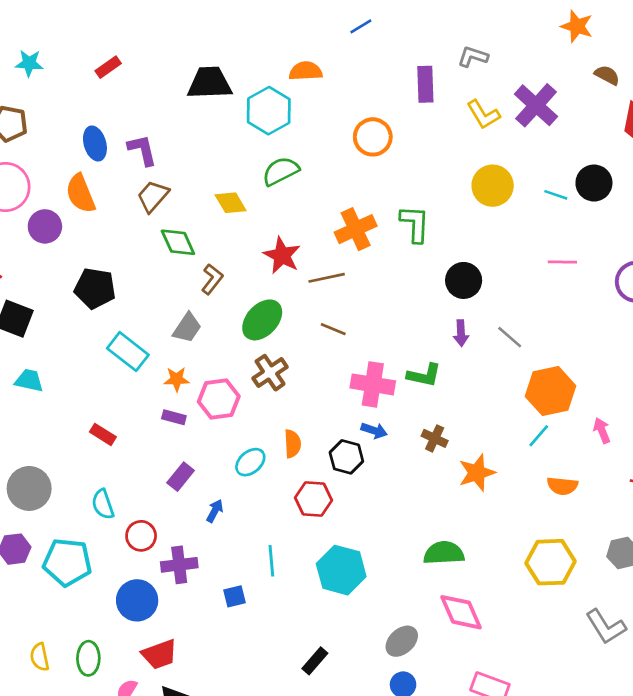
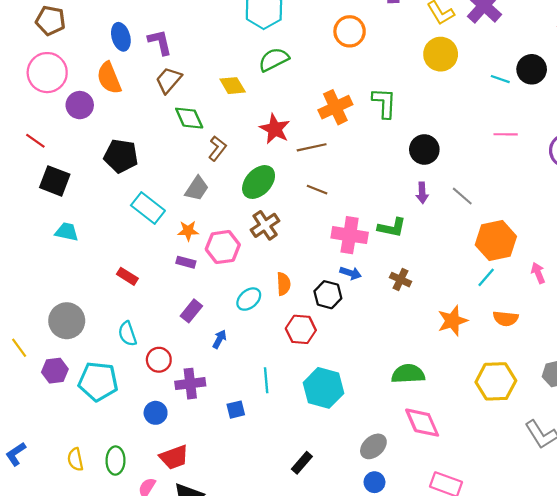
yellow circle: (493, 186) -> (441, 54), moved
orange star: (477, 473) -> (453, 321), moved
blue circle: (137, 600) -> (156, 413), size x0.7

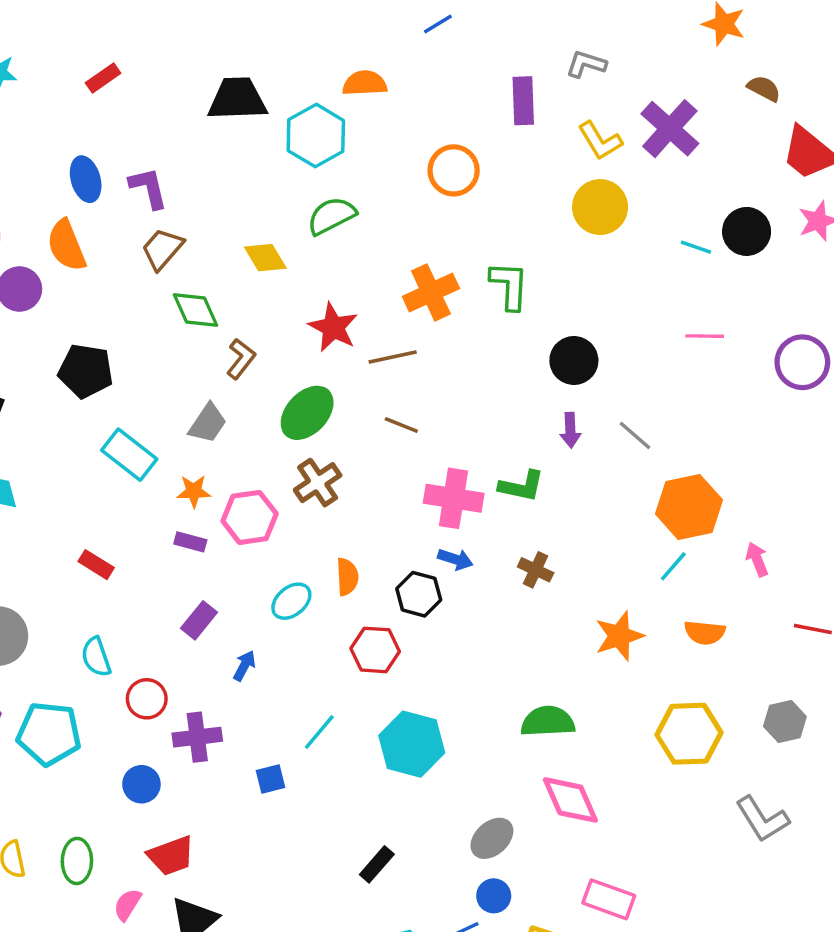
cyan line: (266, 380) -> (319, 732), turned 45

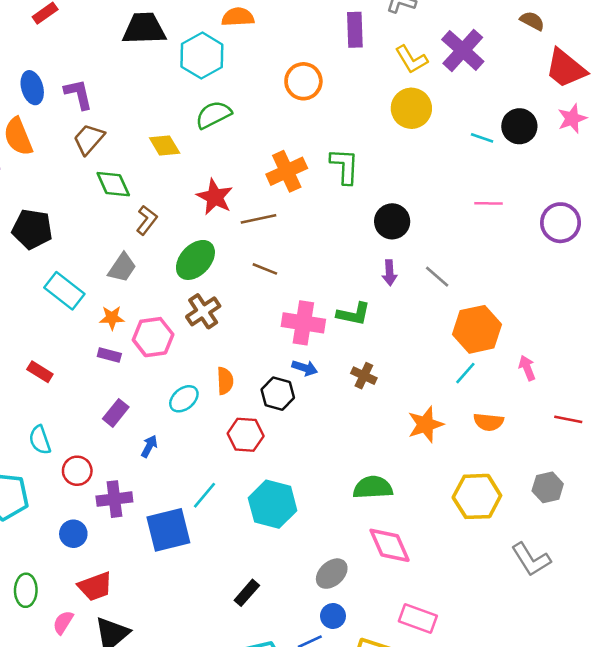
blue square: (270, 779) -> (168, 530), size x2.0

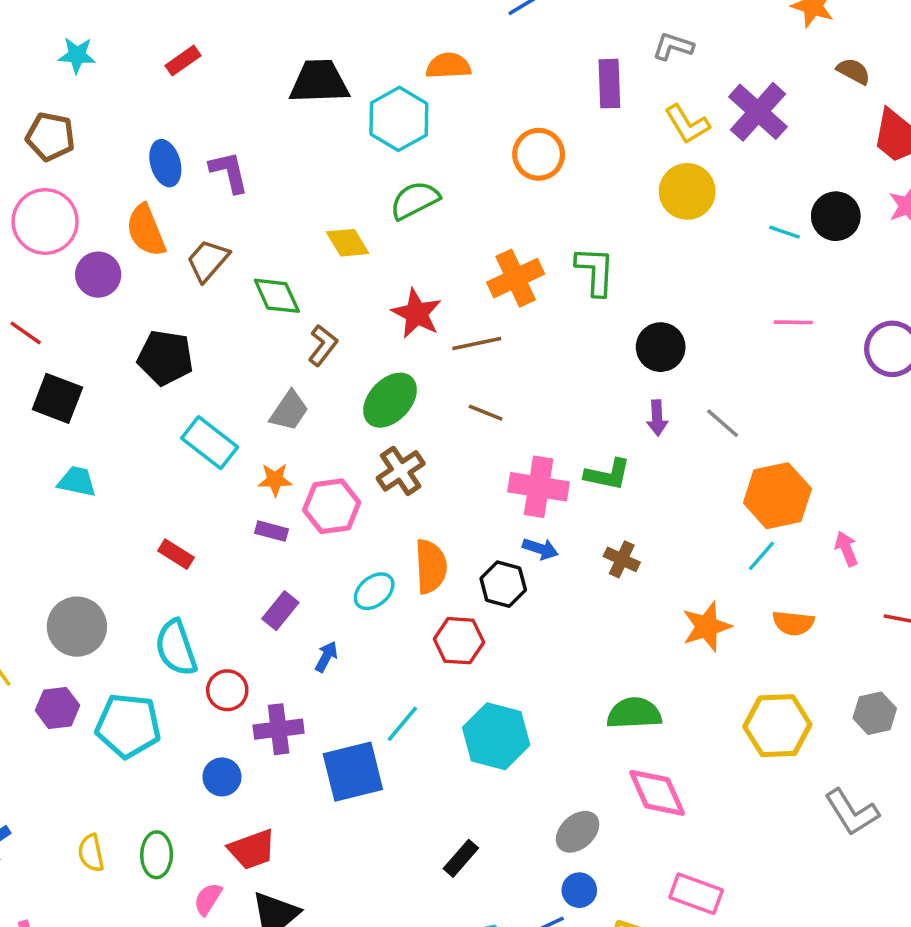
brown trapezoid: (89, 139) -> (208, 260), moved
orange semicircle: (225, 381) -> (431, 566), size x1.4
cyan semicircle: (40, 440) -> (176, 648), size x1.4

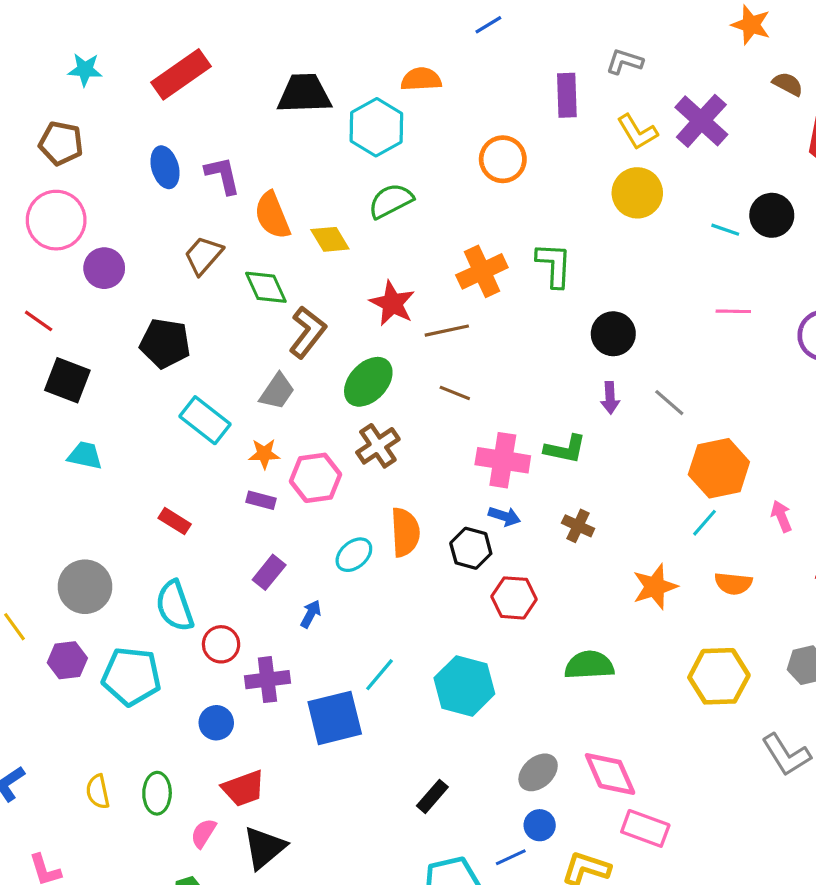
red rectangle: (183, 61) -> (181, 74), size x1.8
orange semicircle: (146, 230) -> (272, 215), moved
brown L-shape: (323, 345) -> (307, 332), size x1.4
red hexagon: (459, 641) -> (514, 598), moved
pink diamond: (657, 793) -> (610, 774), moved

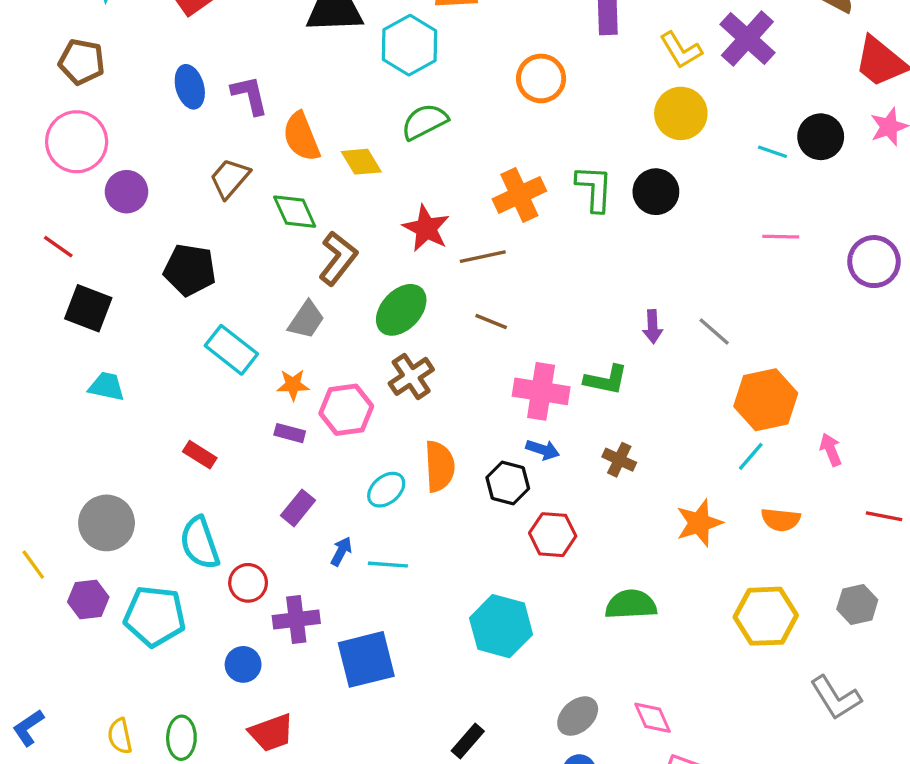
black circle: (613, 334) -> (656, 192), moved
cyan line: (380, 675) -> (388, 565), moved, turned 54
pink diamond: (610, 774) -> (653, 718), size x0.7

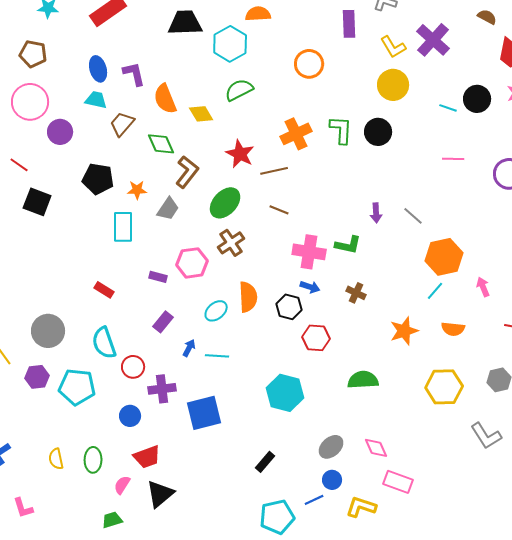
cyan rectangle: (231, 350) -> (123, 227), turned 52
orange star: (293, 385) -> (137, 190), moved
cyan trapezoid: (107, 386) -> (96, 100), moved

